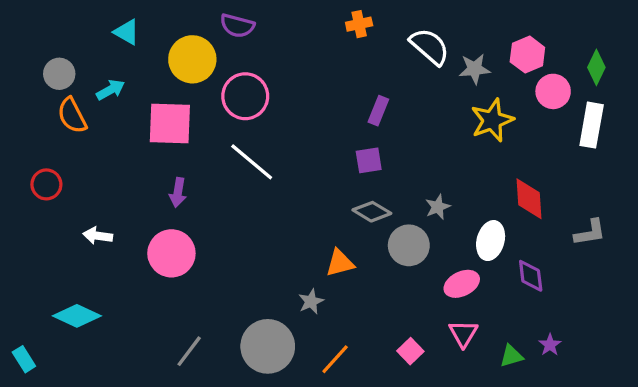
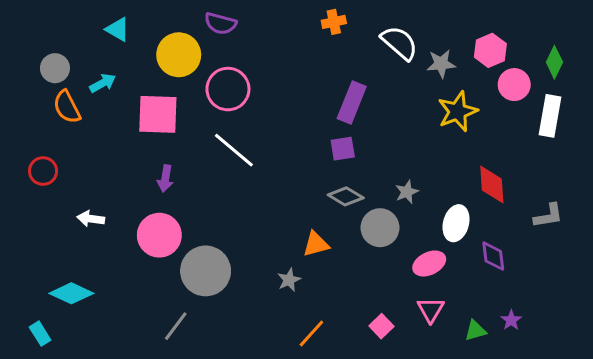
purple rectangle: (378, 111) -> (352, 102), size x1.5
gray circle: (268, 346) -> (206, 271), moved
cyan rectangle: (24, 359) -> (40, 334), moved

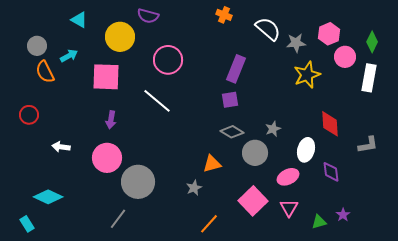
orange cross: (334, 22) -> (224, 15), turned 35
pink circle: (228, 89) -> (168, 60), moved
pink square: (381, 326) -> (253, 201), moved, size x1.8

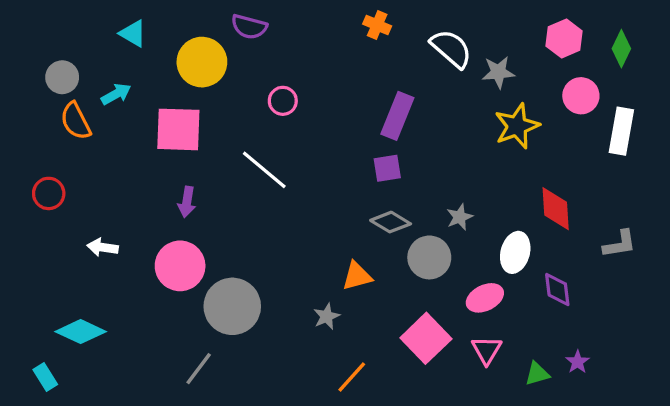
pink hexagon: (329, 34) -> (564, 38), moved
green diamond: (372, 42) -> (621, 49), moved
pink circle: (168, 60) -> (283, 101), size x0.6

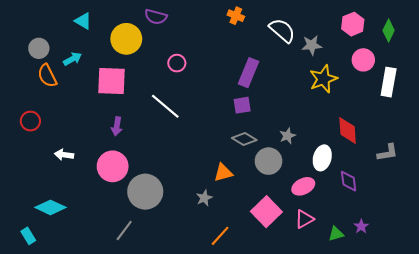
pink triangle: (487, 350) -> (304, 219), turned 30

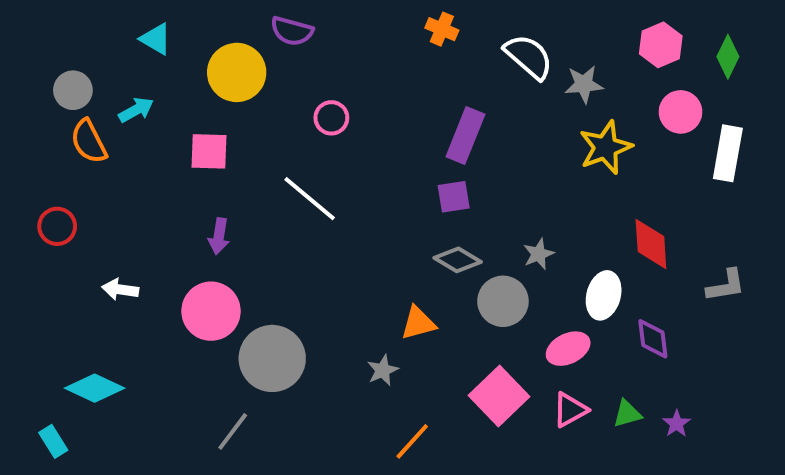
pink square: (112, 81) -> (209, 151), size x0.7
green triangle: (336, 234) -> (627, 414), moved

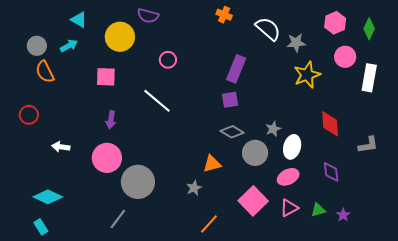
cyan arrow: (136, 110) -> (69, 46), moved
white ellipse: (604, 295) -> (292, 147), moved
cyan rectangle: (53, 441) -> (41, 227), moved

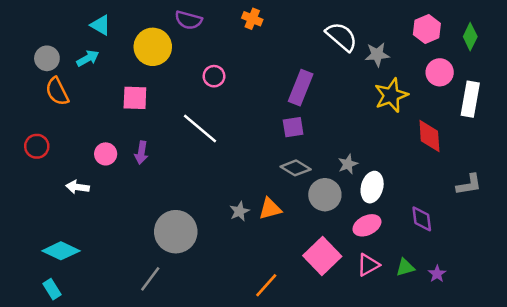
orange cross: (224, 15) -> (252, 19), moved
red diamond: (330, 124) -> (429, 136), moved
pink circle: (107, 158) -> (106, 154), moved, size x0.6
gray star: (194, 188) -> (239, 211), moved

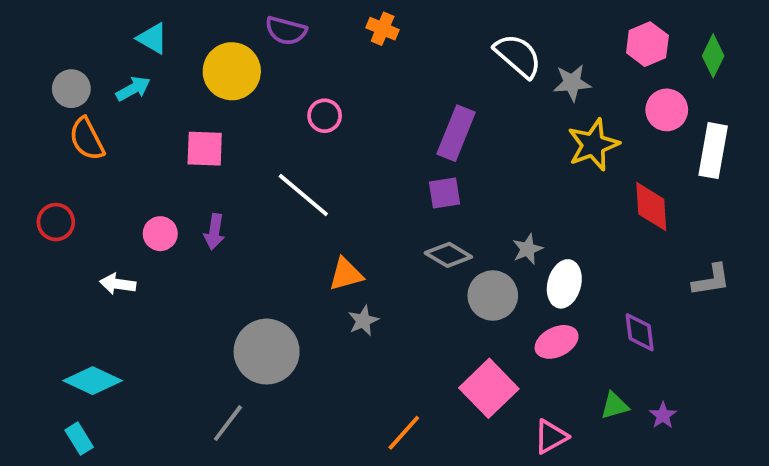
orange triangle: (270, 209) -> (346, 274), moved
pink triangle: (368, 265) -> (551, 437), moved

